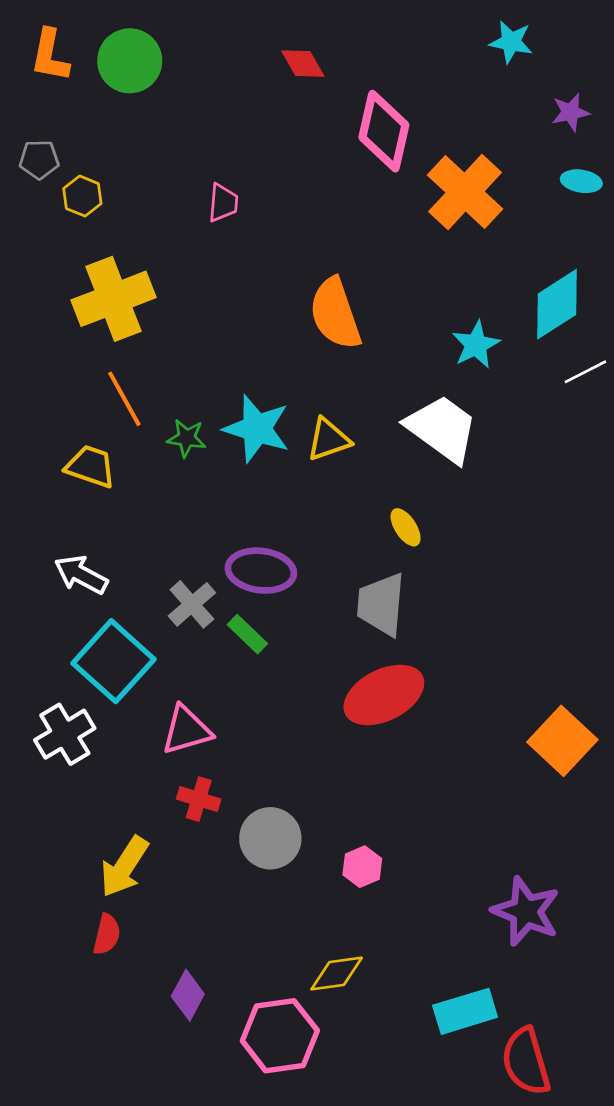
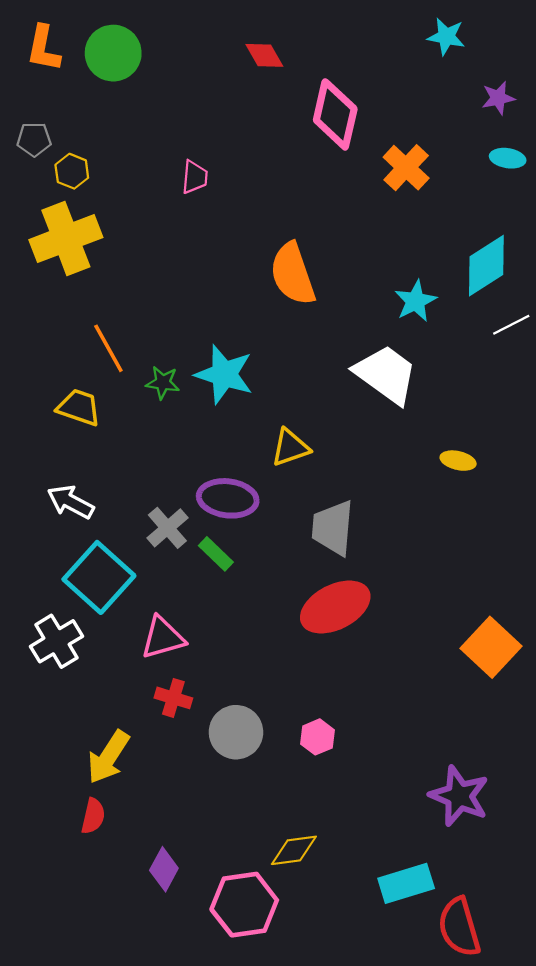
orange cross: (465, 192) -> (406, 168), size x0.7
yellow cross: (114, 299) -> (66, 239), moved
yellow triangle: (328, 439) -> (290, 448), moved
yellow ellipse: (406, 527) -> (458, 461), moved, turned -44
pink hexagon: (362, 867) -> (317, 737), moved

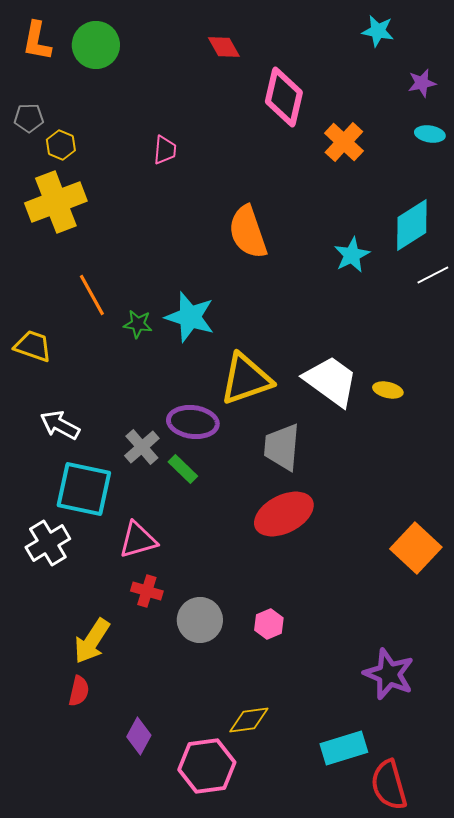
white trapezoid: (386, 374) -> (331, 381), moved
yellow trapezoid: (79, 407) -> (33, 346), moved
yellow triangle: (290, 448) -> (246, 379), size x1.6
cyan square: (99, 577) -> (84, 489), turned -30

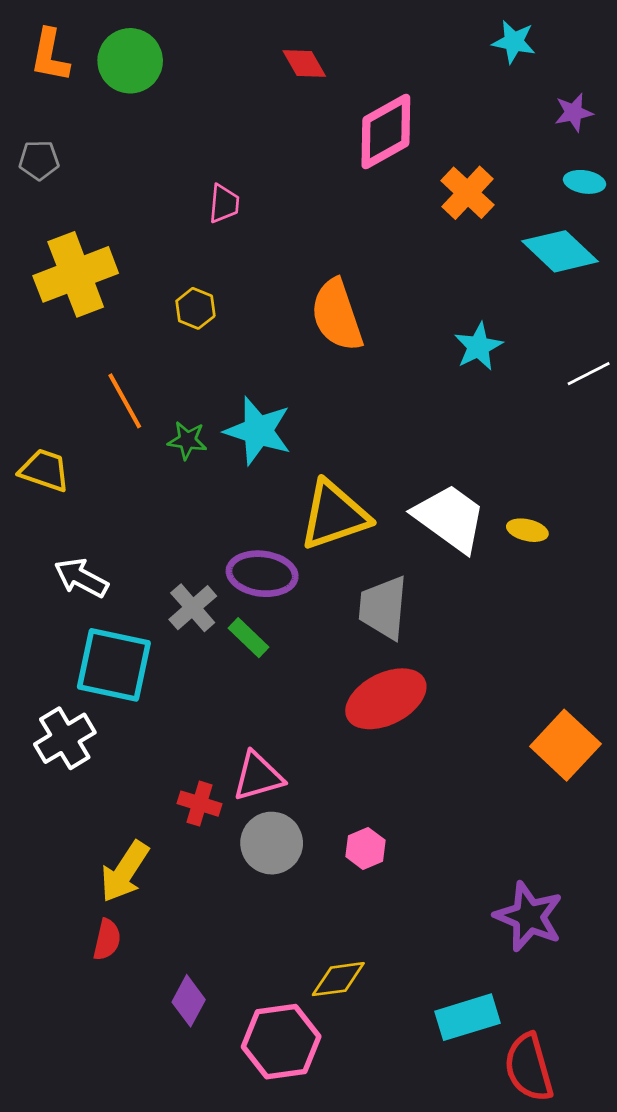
pink diamond: (284, 97) -> (386, 132), turned 48
yellow hexagon: (61, 145) -> (195, 308), moved
cyan diamond: (412, 225) -> (560, 251), moved, turned 76
pink triangle: (138, 540) -> (258, 776), moved

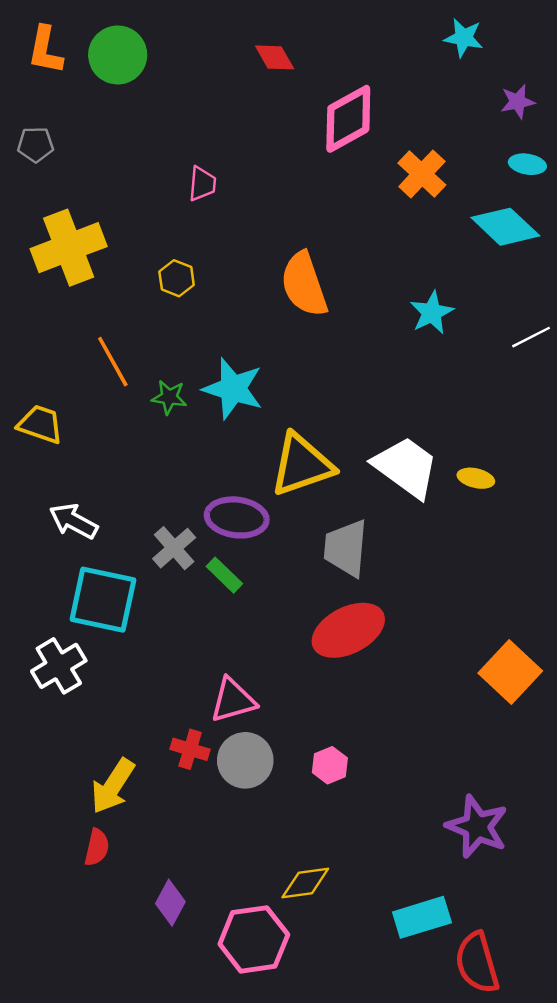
red cross: (200, 804) -> (190, 749), moved

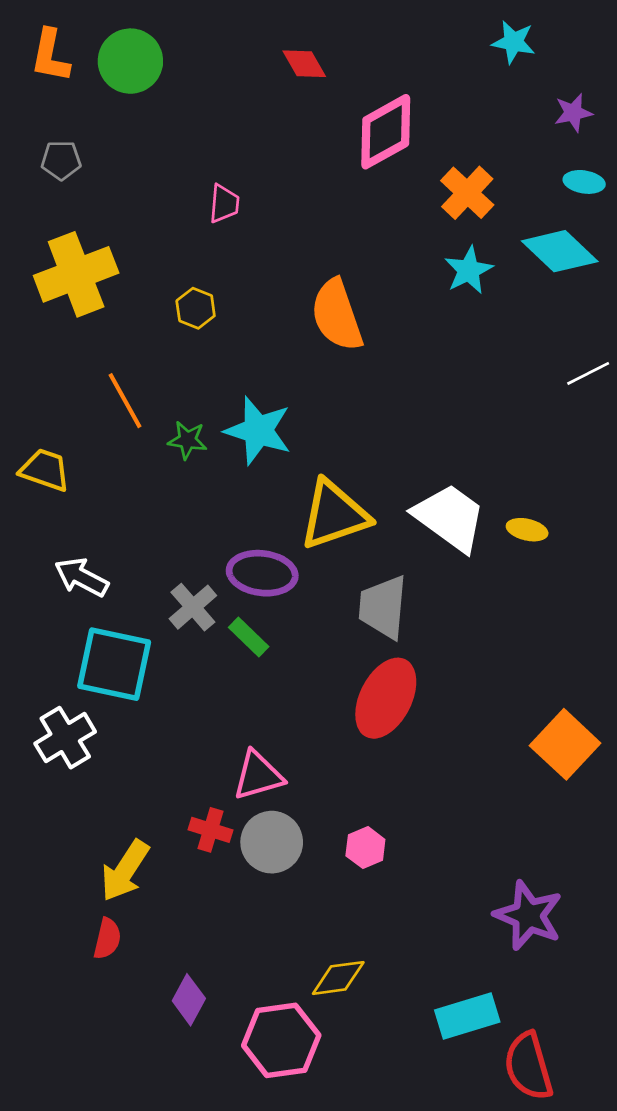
gray pentagon: (35, 145) -> (61, 160), moved
cyan star: (432, 313) -> (469, 270), moved
red ellipse: (348, 630) -> (386, 698), turned -36

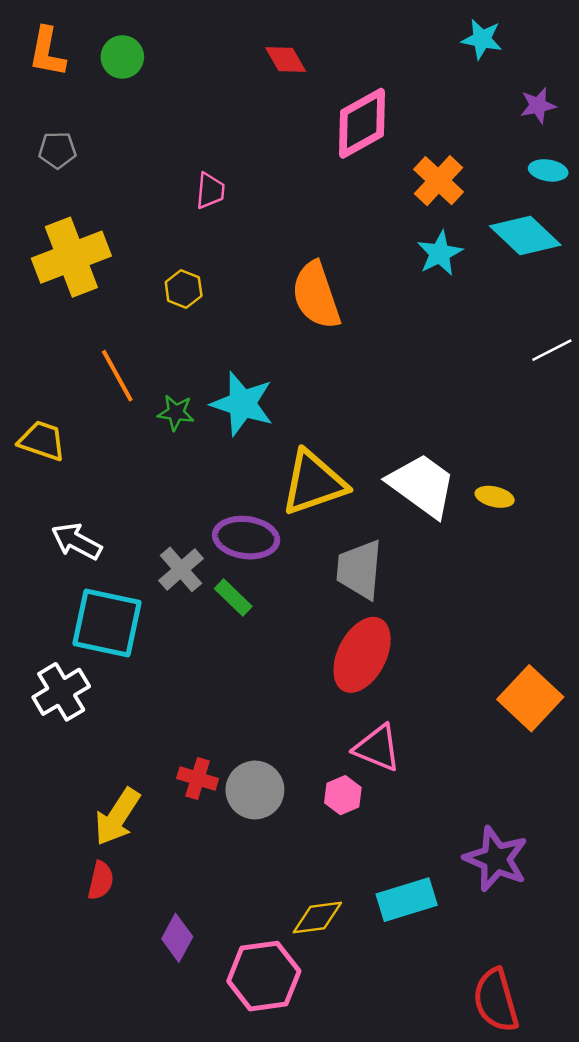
green circle: (130, 61) -> (122, 57), size x0.7
pink triangle: (258, 776) -> (377, 748), moved, turned 38
cyan rectangle: (467, 1016) -> (407, 900), moved

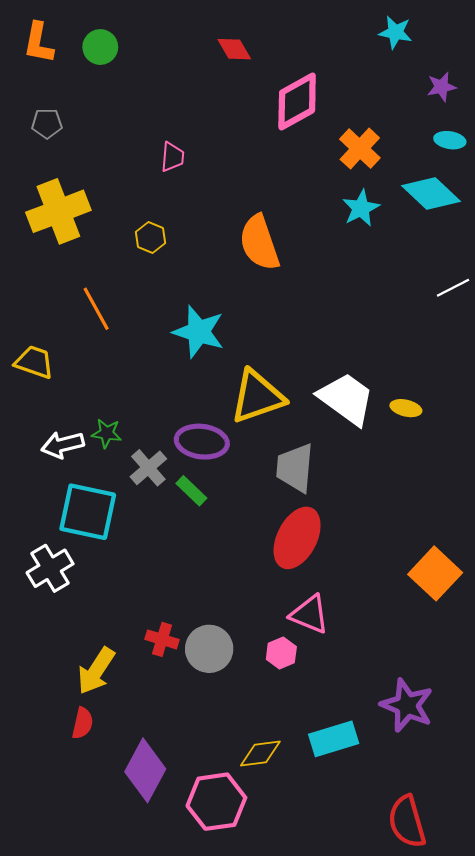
green star: (176, 413) -> (107, 433), moved
white arrow: (76, 541) -> (63, 445), turned -42
purple diamond: (177, 938) -> (145, 770), size x1.6

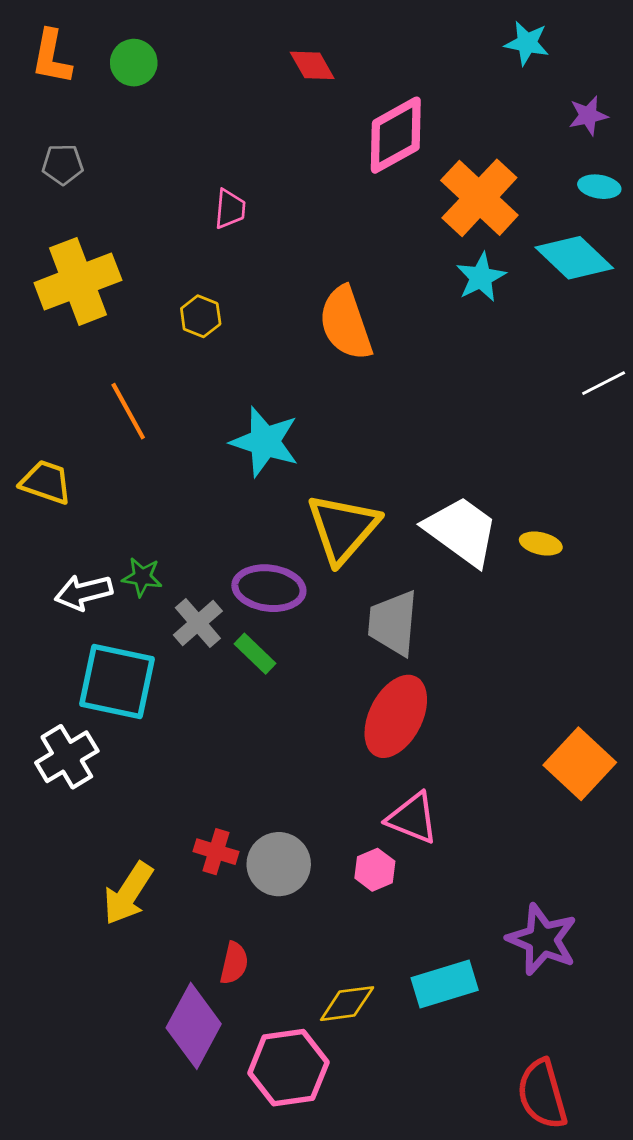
orange cross: (360, 149) -> (479, 198), size x1.4
yellow triangle: (257, 397) -> (343, 528), turned -30
red semicircle: (82, 723) -> (234, 963), moved

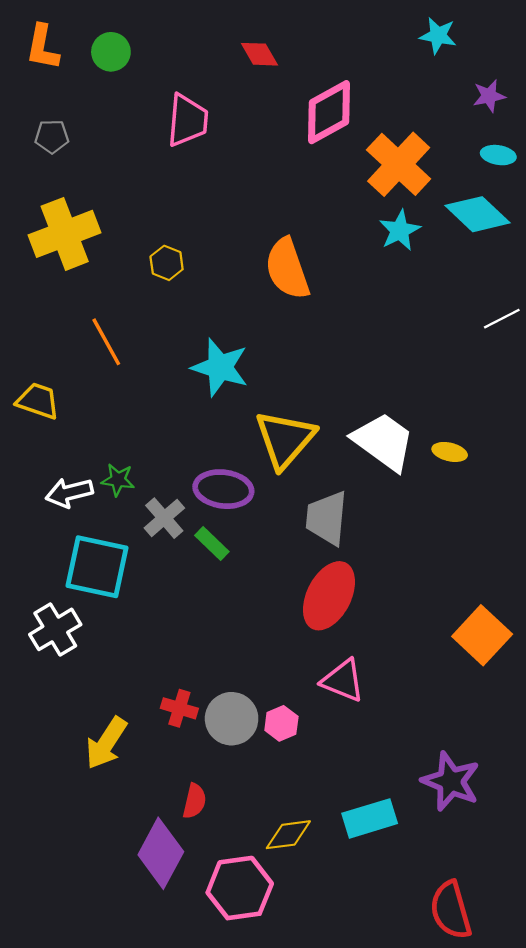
pink trapezoid: (230, 209) -> (187, 120), moved, size x1.6
pink hexagon: (375, 870) -> (281, 723), moved

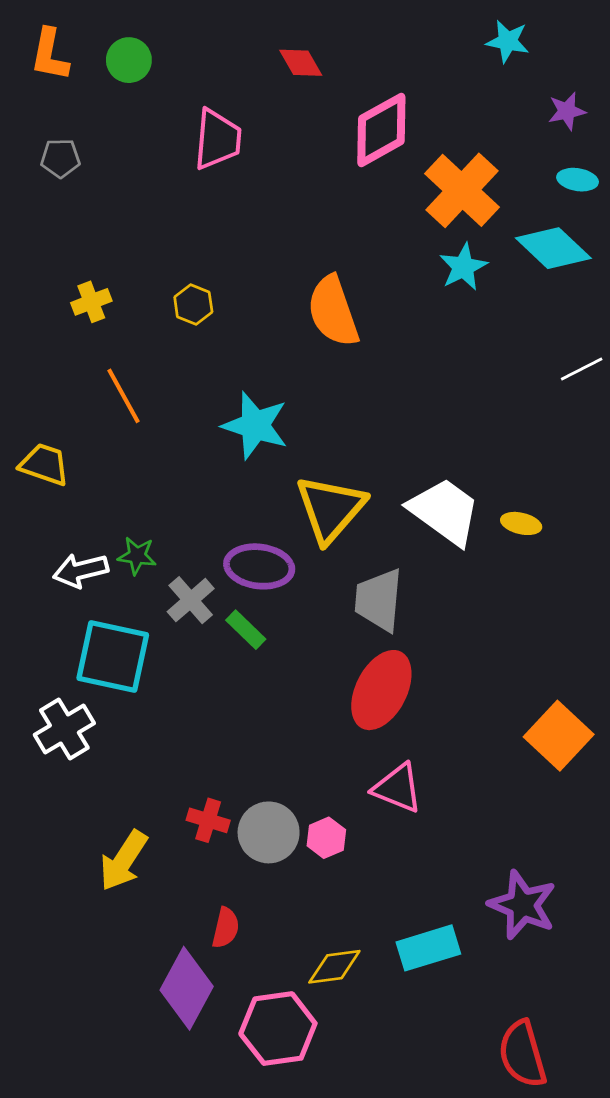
yellow cross: (65, 234) -> (91, 302), moved, size x0.5

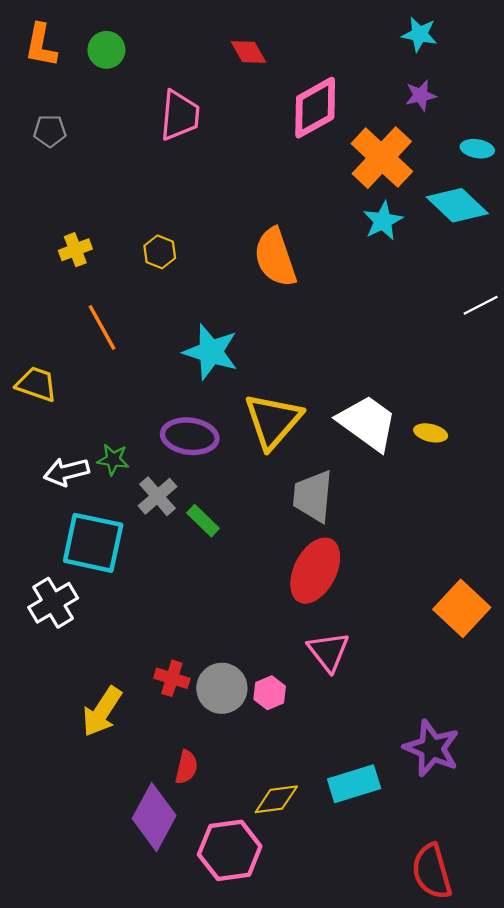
purple star: (567, 111) -> (421, 95), moved
purple ellipse: (259, 566) -> (190, 436), moved
pink triangle: (398, 788) -> (328, 652), turned 30

